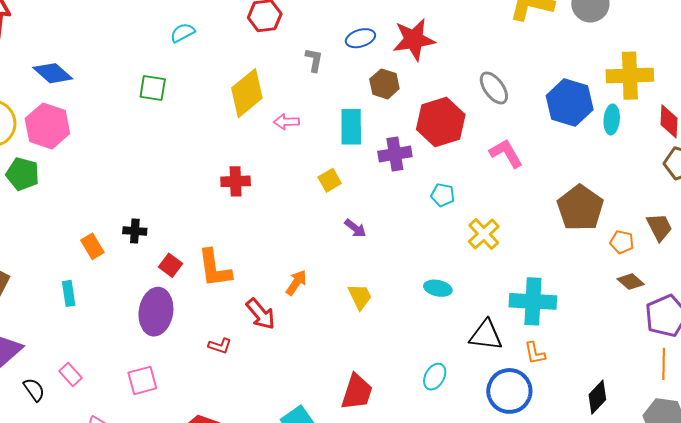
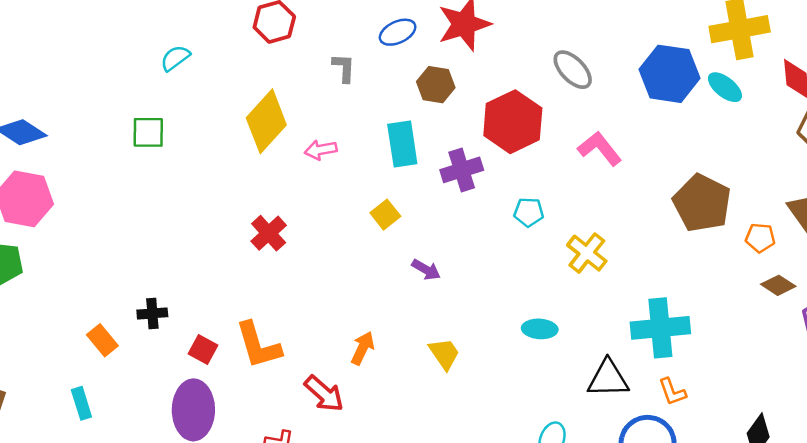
cyan ellipse: (612, 119) -> (725, 87), turned -48
red cross: (236, 181) -> (269, 233), turned -32

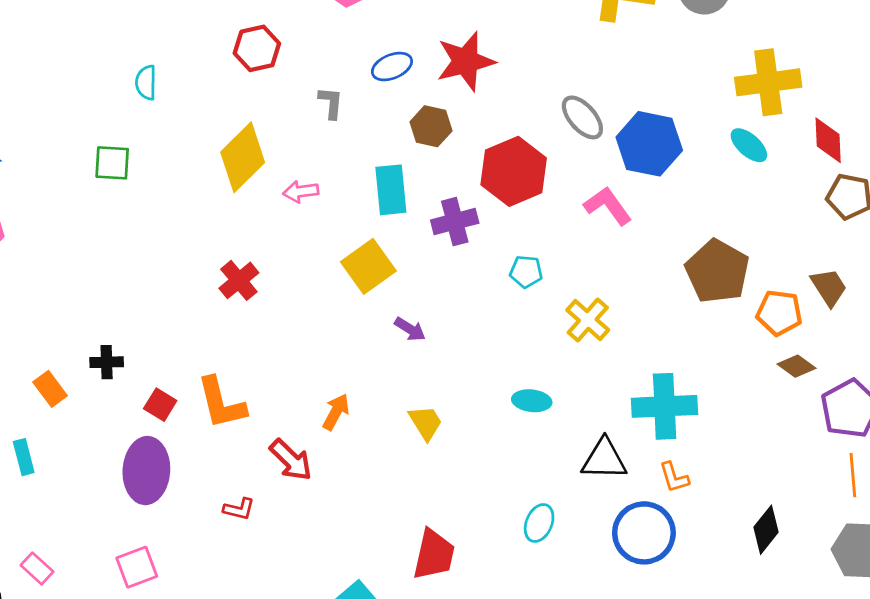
cyan semicircle: (175, 58) -> (146, 83), turned -56
blue hexagon: (670, 74) -> (649, 144), moved
yellow square: (385, 215) -> (368, 266), size x1.6
orange pentagon: (760, 238) -> (779, 313), size x1.4

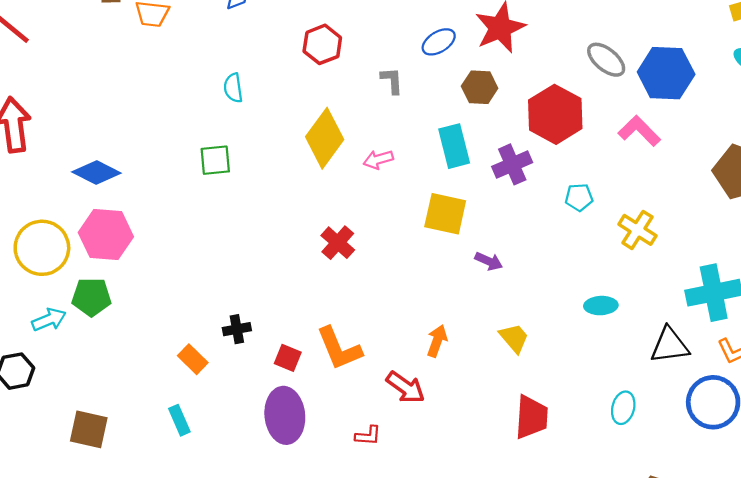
yellow square: (368, 266) -> (445, 214), turned -33
red trapezoid: (434, 555) -> (531, 417), moved

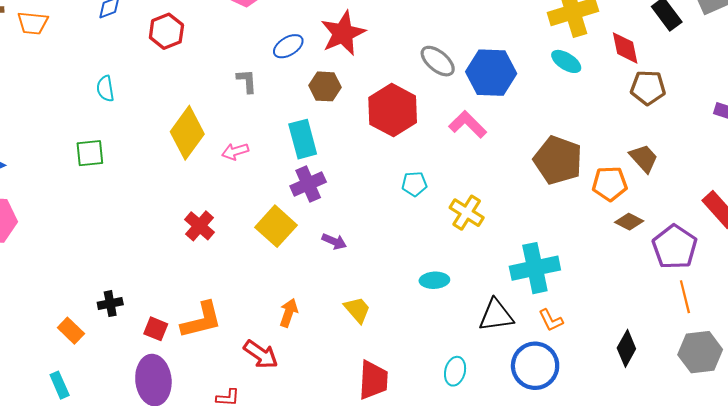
red hexagon: (322, 44) -> (166, 31), moved
purple cross: (512, 164) -> (308, 184), moved
yellow square: (445, 214) -> (276, 226), moved, turned 30
orange L-shape: (339, 348) -> (201, 320), turned -81

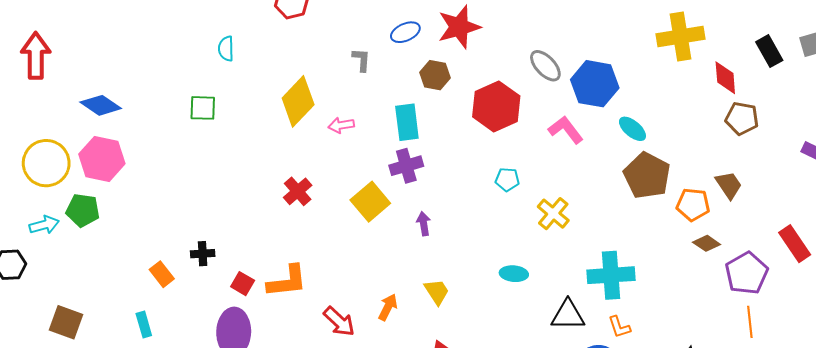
cyan ellipse: (566, 61) -> (632, 129), moved
purple arrow: (334, 241) -> (424, 224), turned -130
orange arrow: (289, 313) -> (388, 307), moved

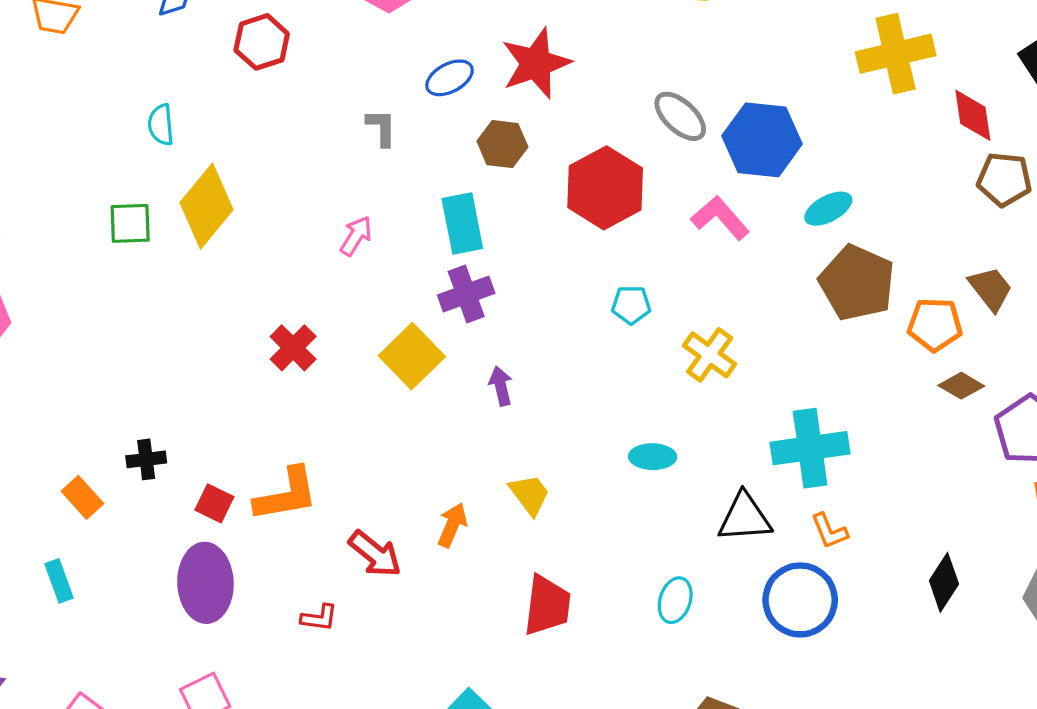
yellow diamond: (298, 101) -> (206, 206), moved
pink arrow: (341, 125) -> (356, 236), turned 135
cyan ellipse: (632, 129) -> (828, 209), turned -64

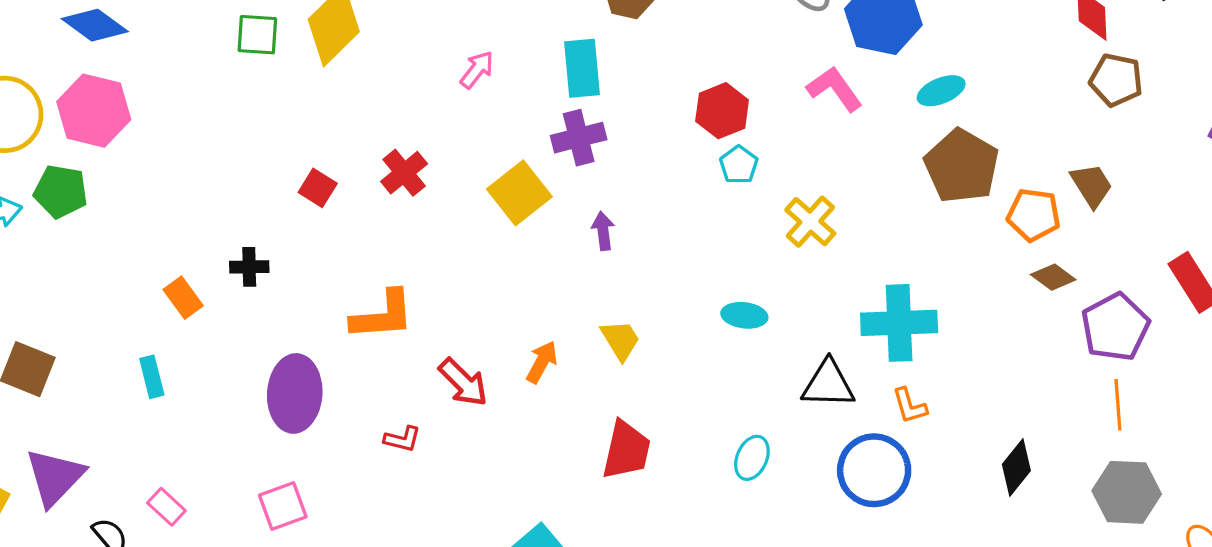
red hexagon: (605, 188) -> (722, 111), moved, size x0.7
cyan pentagon: (631, 305) -> (739, 165), turned 30
red square: (214, 503) -> (318, 188), moved

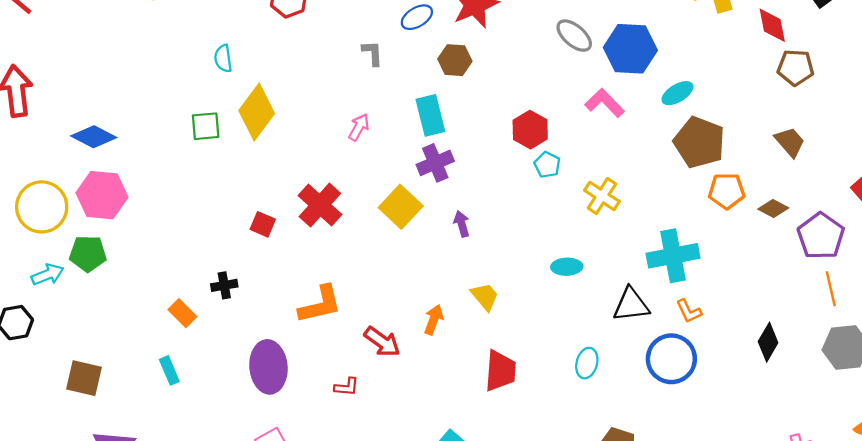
red cross: (404, 173) -> (320, 205), size x1.4
orange pentagon: (1034, 215) -> (727, 191), moved

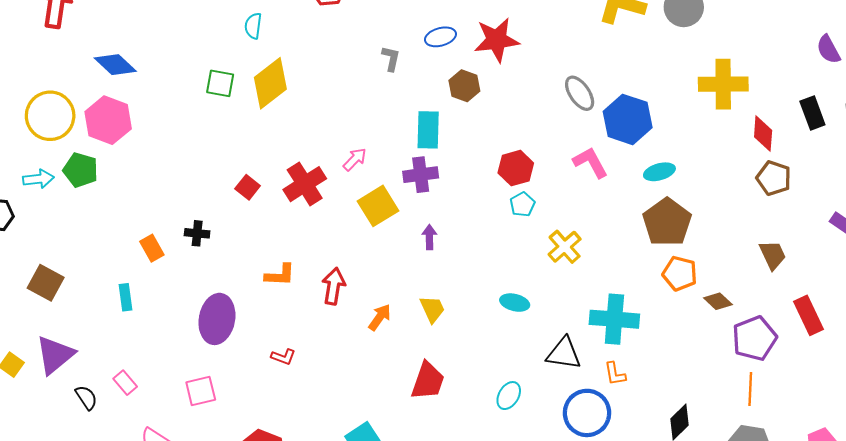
pink arrow: (359, 127) -> (355, 159), moved
brown trapezoid: (790, 142) -> (773, 255), moved
orange L-shape: (320, 305) -> (280, 275), size x0.7
red arrow: (382, 342) -> (334, 286), moved, turned -132

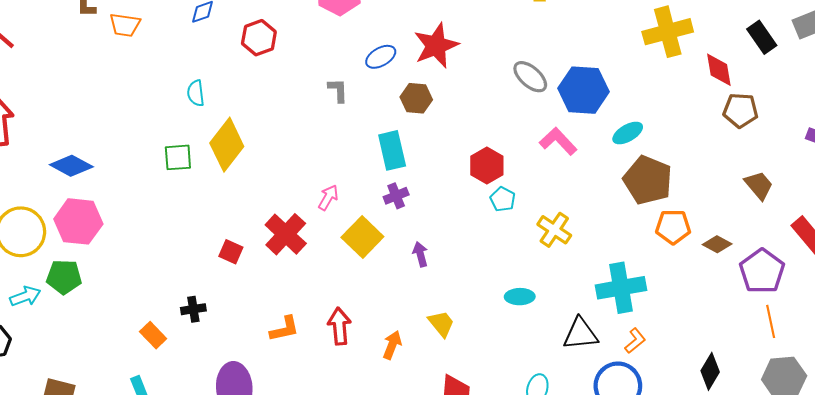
purple cross: (421, 175) -> (396, 196), size x0.7
orange L-shape: (615, 374) -> (635, 341), turned -105

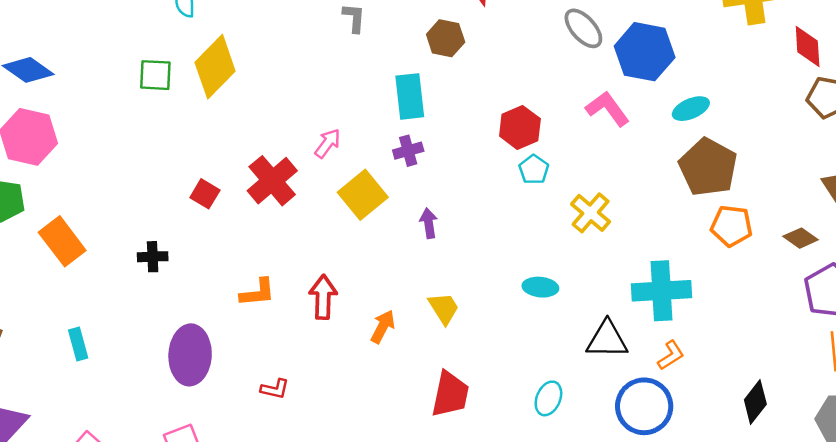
brown diamond: (717, 244) -> (801, 238), moved
orange rectangle: (153, 335) -> (62, 241), moved, size x1.5

